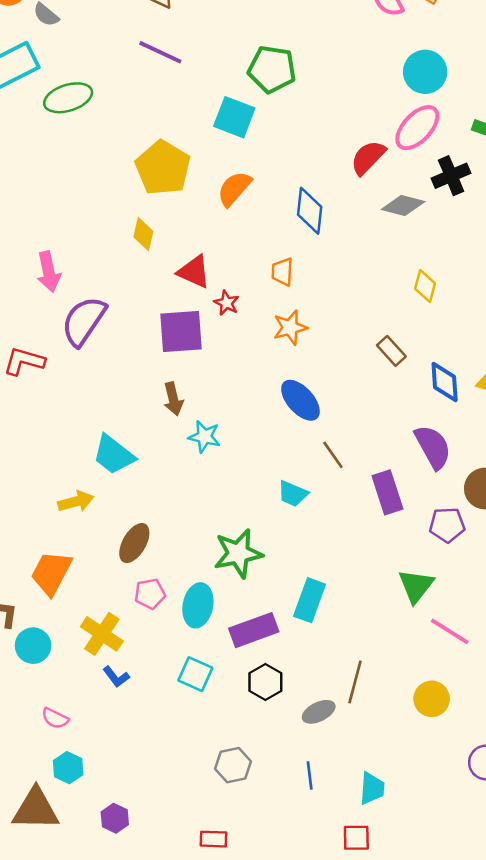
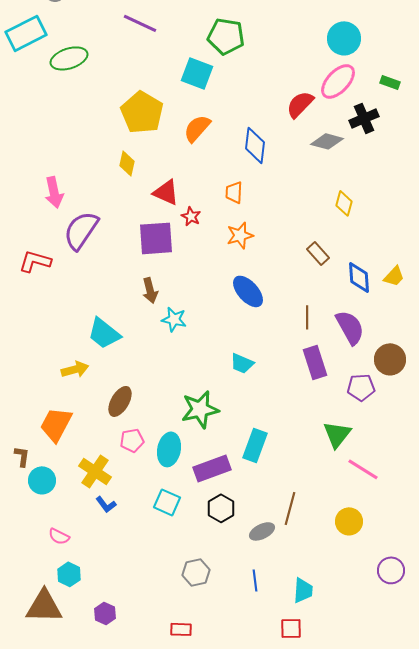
brown line: (333, 455) -> (307, 317), moved, turned 35

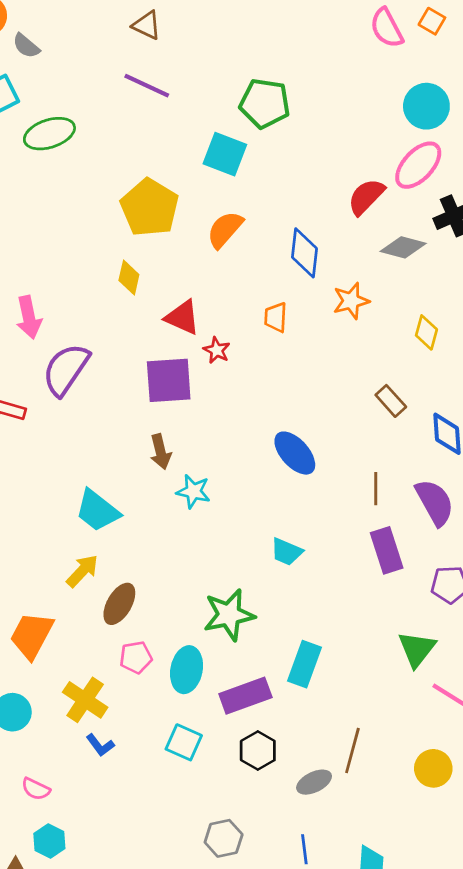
orange star: (240, 235) -> (351, 301), moved
yellow arrow: (75, 369) -> (82, 571), moved, turned -32

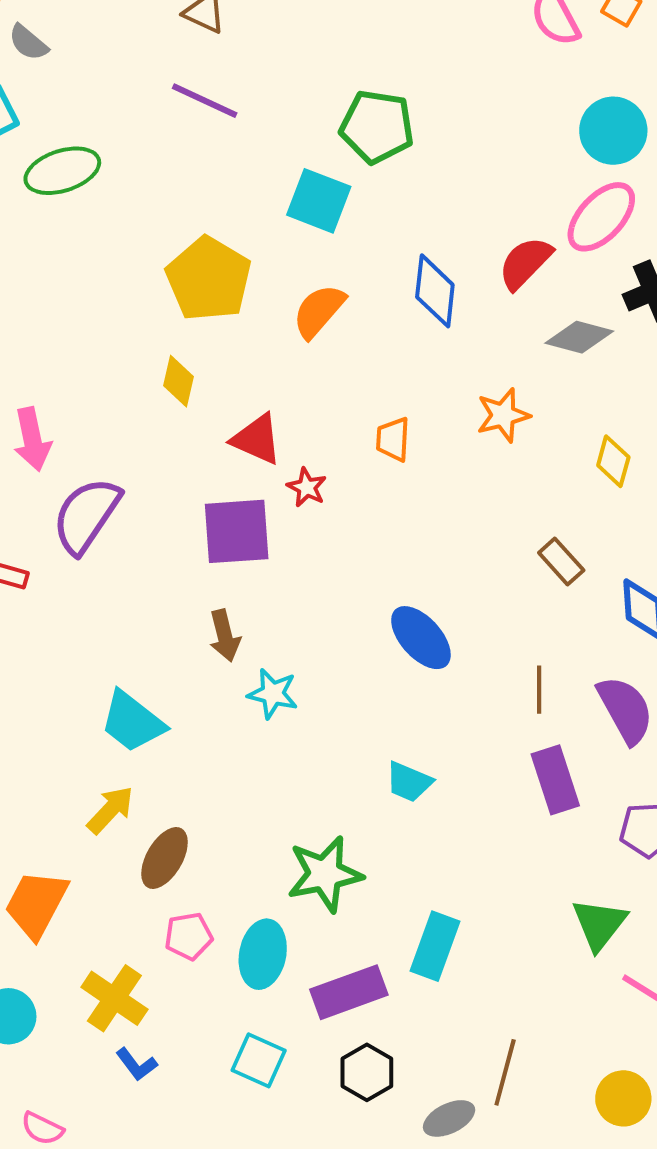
blue diamond: (304, 253) -> (435, 291), moved

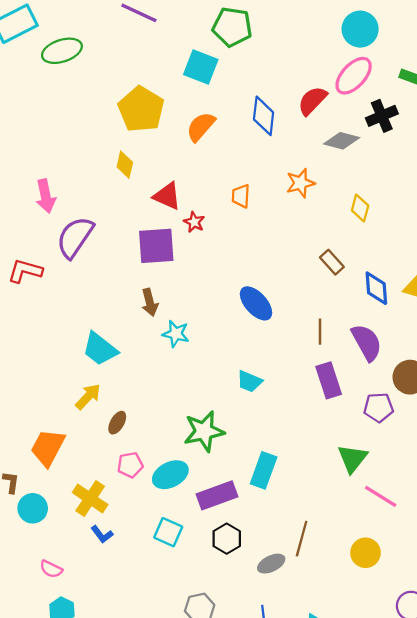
brown ellipse: (165, 858) -> (117, 423), size x0.7
cyan ellipse: (263, 954) -> (170, 475), turned 52

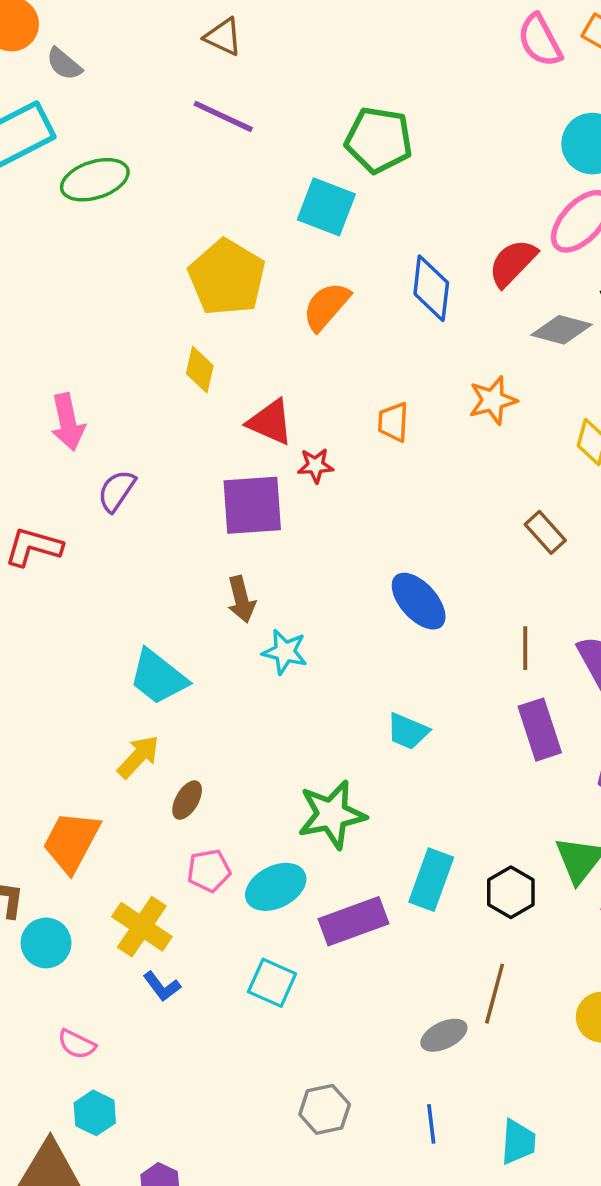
red star: (194, 222) -> (315, 465), turned -30
purple semicircle: (75, 237) -> (117, 491), size x0.6
black hexagon: (227, 539) -> (511, 892), moved

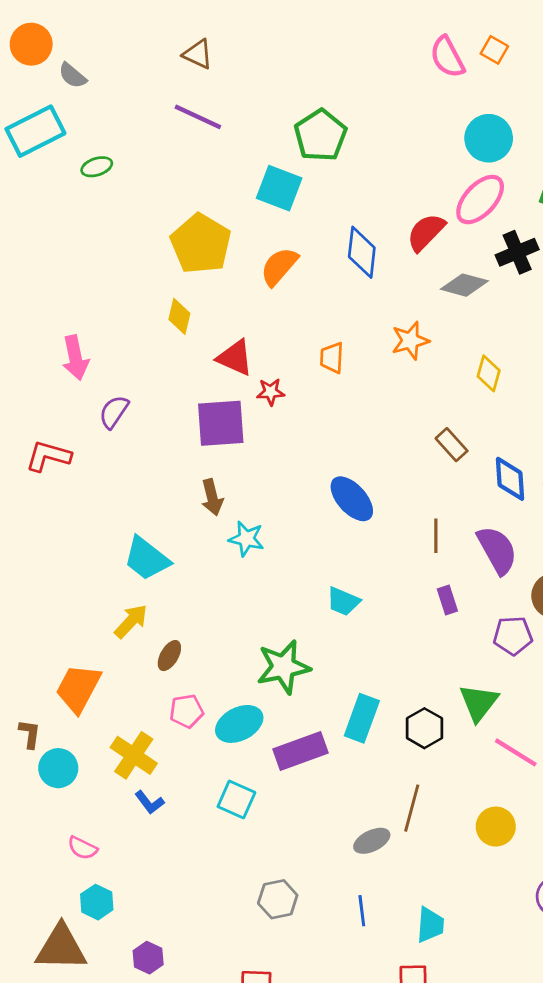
green pentagon: (379, 140) -> (320, 135), turned 30
green ellipse: (95, 180) -> (97, 167), size x0.6
purple rectangle: (540, 730) -> (447, 600), size x0.6

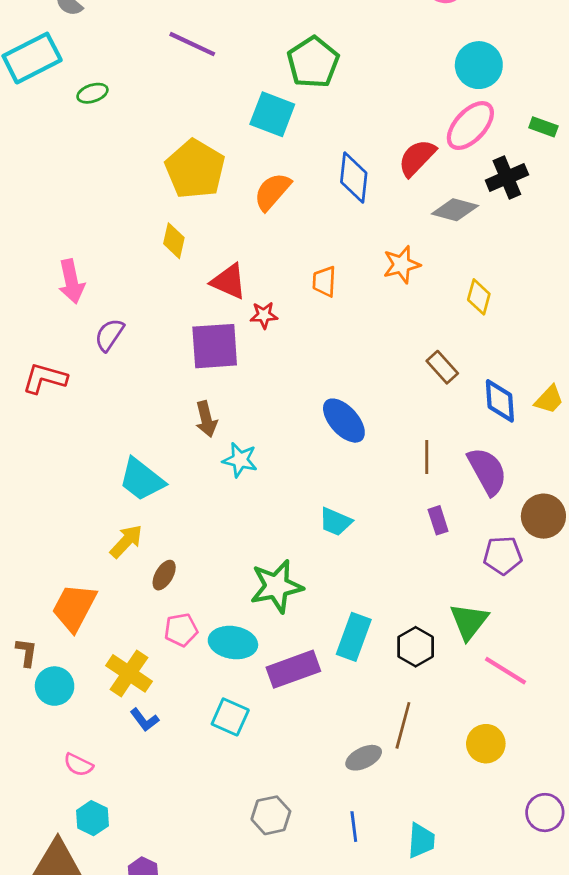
cyan ellipse: (239, 724) -> (233, 643), turned 36

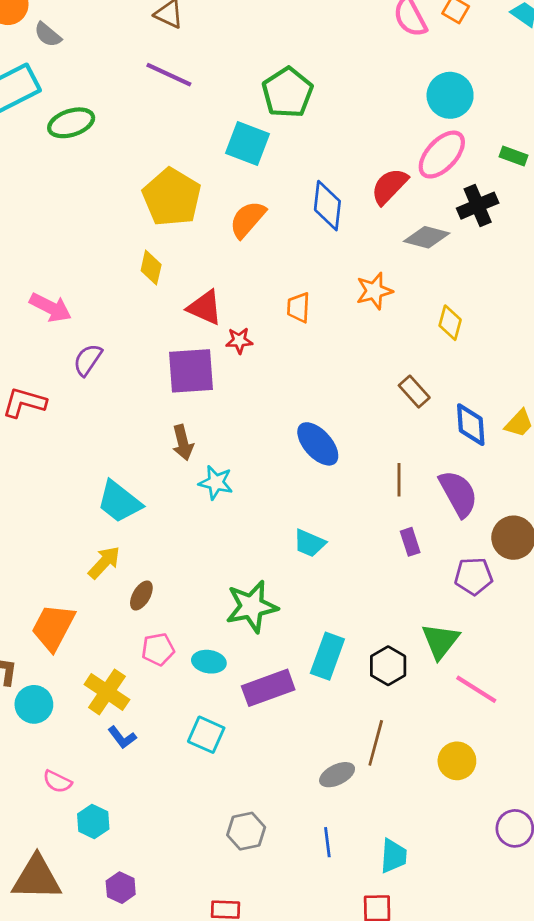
green ellipse: (92, 93) -> (71, 123), size x1.5
pink arrow: (71, 281) -> (50, 308), turned -51
cyan ellipse: (233, 643) -> (209, 662), size x0.7
cyan hexagon: (92, 818) -> (93, 821), moved

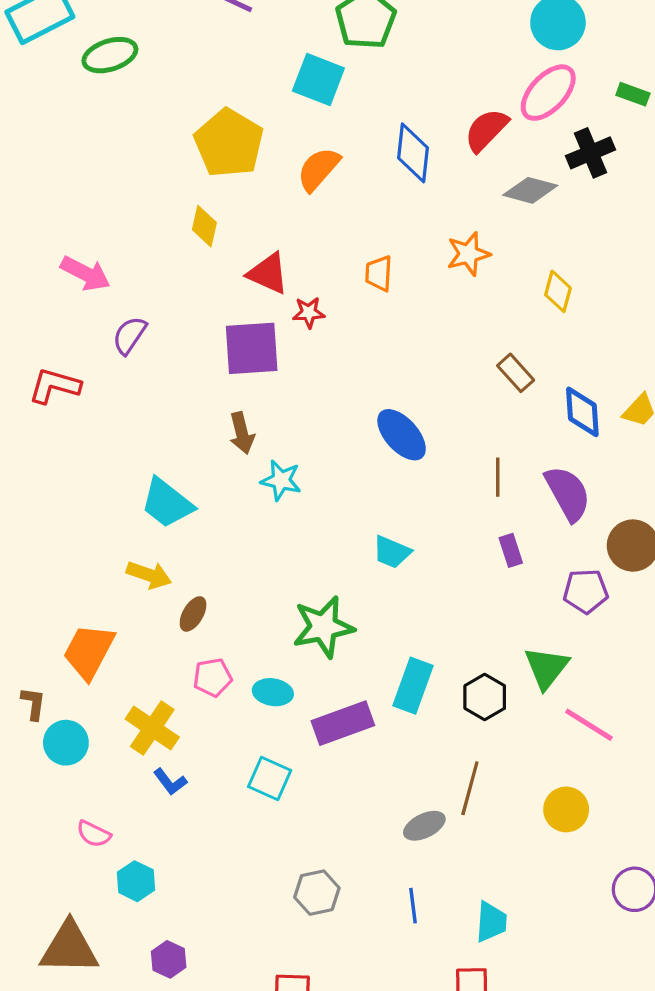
yellow arrow: (104, 562) -> (149, 575), turned 66

